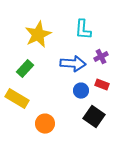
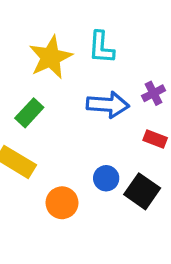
cyan L-shape: (83, 30) -> (101, 47), moved
blue circle: (81, 91) -> (106, 178), moved

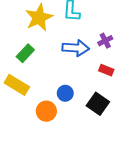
blue circle: (106, 178) -> (65, 93), moved

